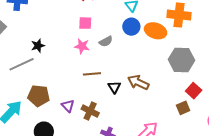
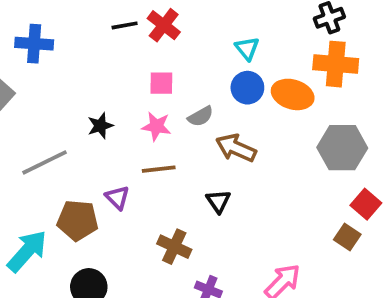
black star: (38, 46) -> (100, 126), moved
brown line: (92, 74) -> (159, 169), moved
brown arrow: (138, 82) -> (236, 148), moved
purple triangle: (68, 106) -> (117, 198), moved
brown square: (183, 108) -> (347, 237), turned -32

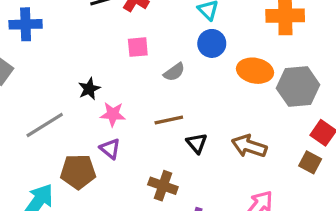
orange ellipse: (293, 94) -> (255, 71), moved
pink star: (156, 126) -> (113, 114), moved
brown arrow: (236, 148) -> (249, 146), moved
brown line: (159, 169) -> (169, 120), moved

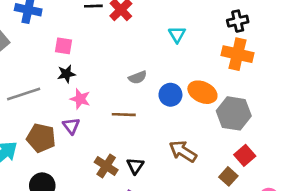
blue circle: (212, 43) -> (170, 95), moved
pink square: (138, 47) -> (64, 46), moved
black triangle: (197, 143) -> (135, 166), moved

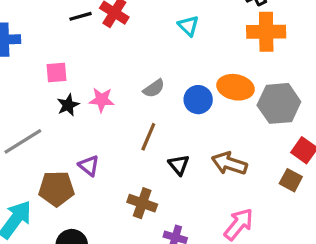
pink star: (80, 99) -> (102, 100), moved
brown line: (124, 115) -> (148, 137), turned -55
black triangle: (135, 166) -> (179, 165), moved

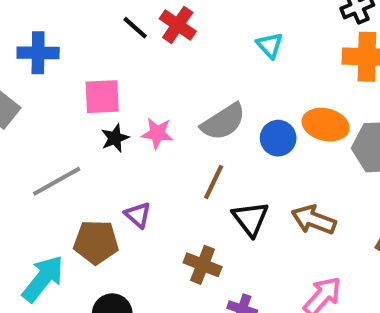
black line: (81, 16) -> (135, 28), turned 55
pink square: (56, 72) -> (102, 97), size x1.4
gray semicircle: (154, 88) -> (223, 122), size x1.6
black triangle: (179, 165) -> (250, 219), size x1.4

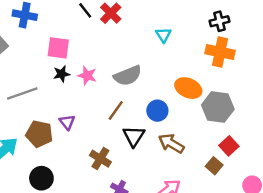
blue circle: (278, 138) -> (157, 111), moved

